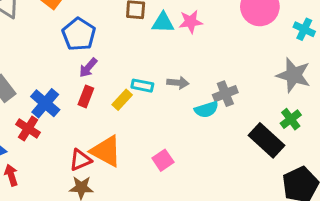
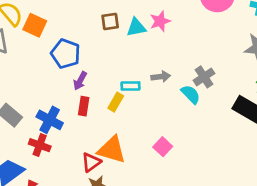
cyan semicircle: (206, 109) -> (191, 94), turned -105

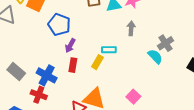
gray arrow: (161, 77) -> (131, 28), moved, turned -80

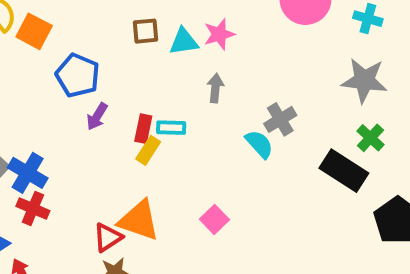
red rectangle: (73, 65) -> (143, 129), moved
blue cross: (47, 75) -> (28, 173), moved

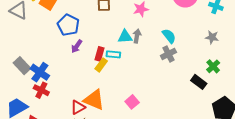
cyan triangle: (184, 42) -> (125, 37), moved
gray star: (364, 80) -> (212, 37), size x0.6
cyan semicircle: (259, 144) -> (169, 36), moved
black rectangle: (344, 171) -> (199, 82), size x0.7

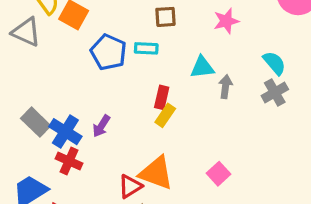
gray arrow: (137, 36) -> (225, 87), moved
purple arrow: (77, 46) -> (101, 126), moved
cyan rectangle: (113, 54) -> (146, 48), moved

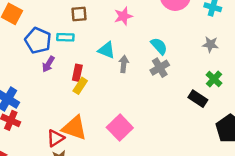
cyan triangle: (202, 67) -> (107, 50), turned 30
purple arrow: (101, 126) -> (48, 64), moved
pink square: (218, 174) -> (120, 128), size x1.5

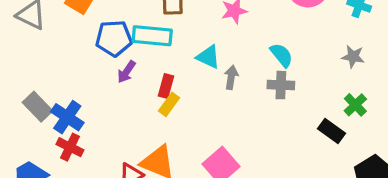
cyan rectangle: (65, 37) -> (152, 36), size x1.6
blue pentagon: (38, 41) -> (114, 38), turned -30
gray cross: (160, 68) -> (281, 85), turned 30

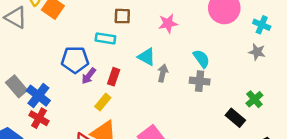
cyan rectangle: (152, 36) -> (105, 38), size x0.7
blue pentagon: (114, 38) -> (75, 60), moved
gray star: (353, 57) -> (257, 52), moved
purple arrow: (126, 72) -> (89, 76), moved
yellow rectangle: (169, 104) -> (103, 102), moved

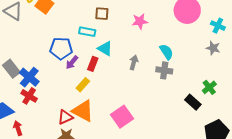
cyan triangle: (147, 57) -> (105, 49), moved

